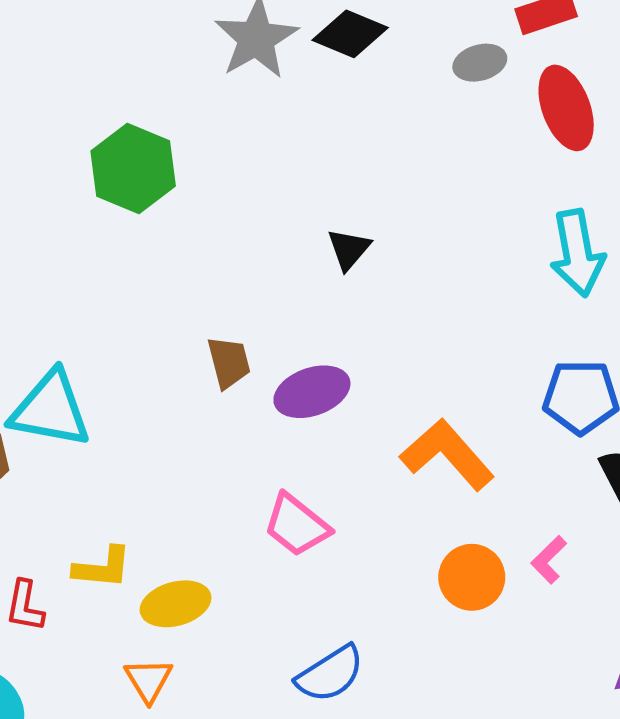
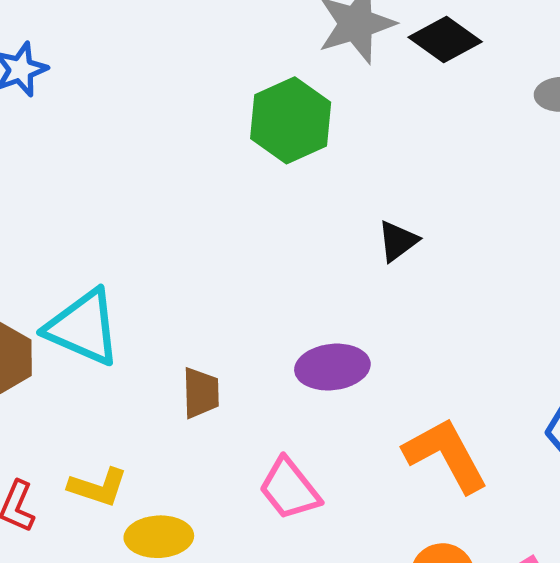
green hexagon: (133, 168) -> (291, 120), moved
brown trapezoid: (229, 362) -> (201, 393), moved

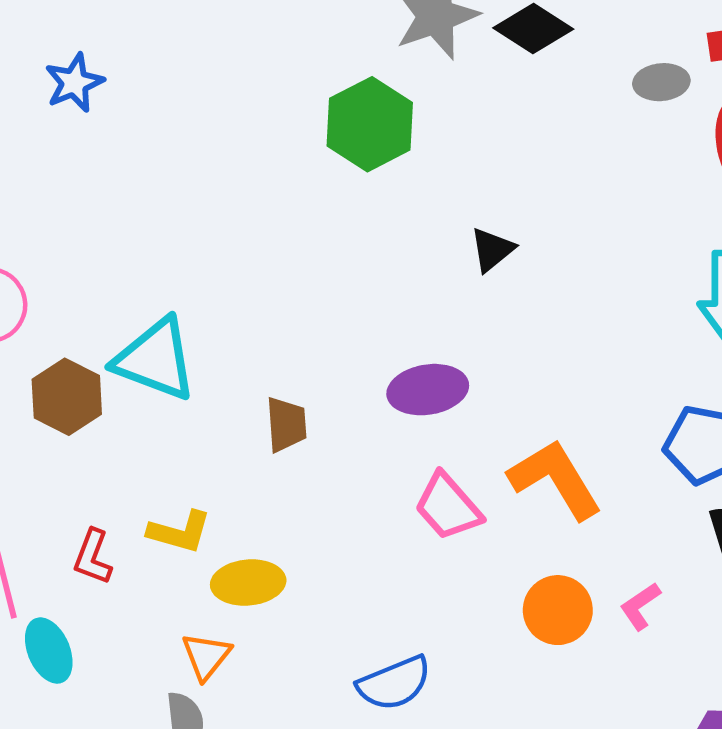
pink trapezoid: (289, 489) -> (448, 507), moved

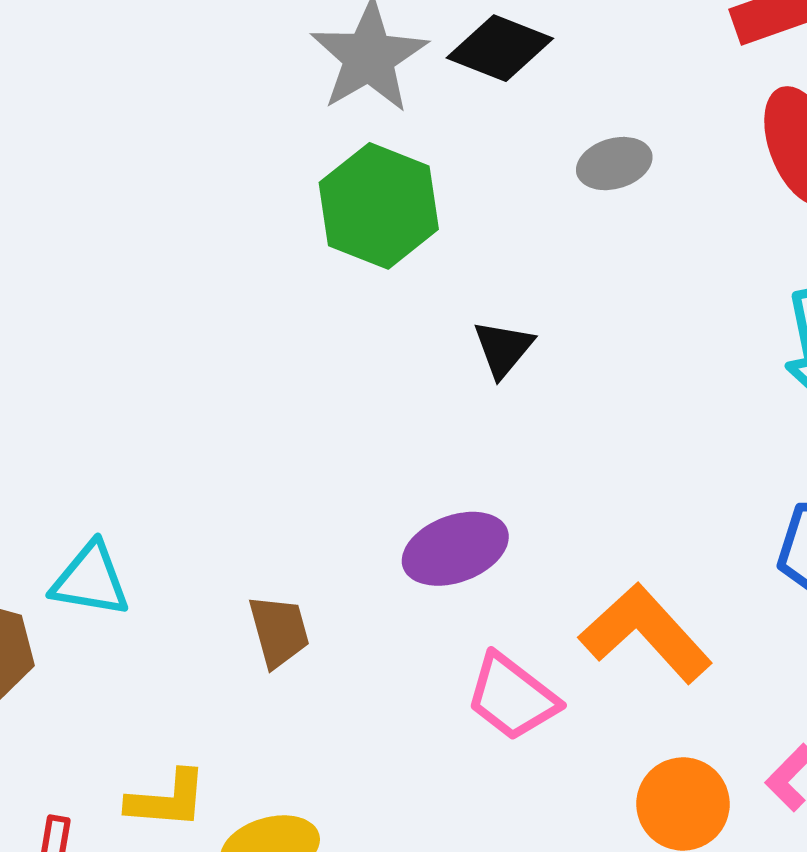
gray ellipse: (661, 82) -> (614, 164), moved
green hexagon: (370, 124) -> (379, 206), moved
cyan triangle: (155, 359) -> (90, 580), size x0.7

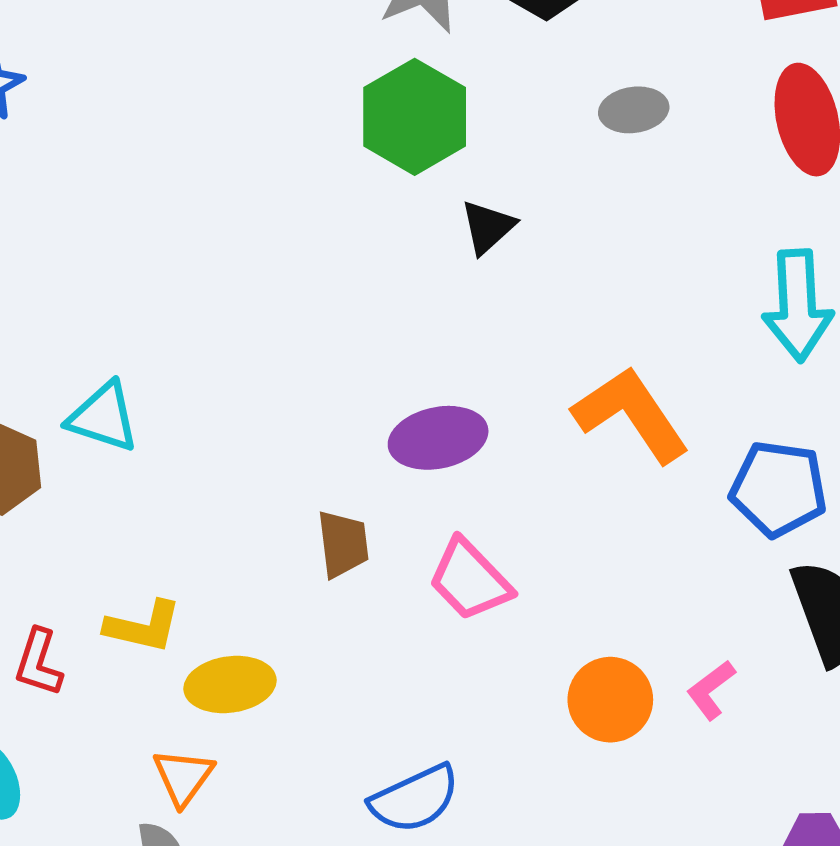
black triangle: (503, 349) -> (488, 227), moved
brown trapezoid: (279, 631) -> (343, 544), moved
orange L-shape: (646, 633) -> (631, 414), moved

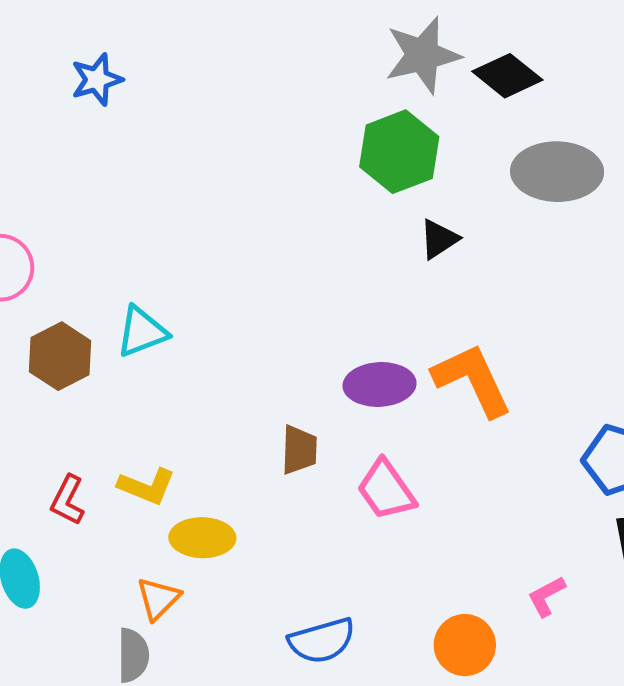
gray ellipse: (634, 110) -> (557, 172), size x1.8
orange L-shape: (631, 414) -> (472, 380), moved
cyan triangle: (103, 417) -> (142, 332), turned -48
orange circle: (610, 700) -> (465, 645), moved

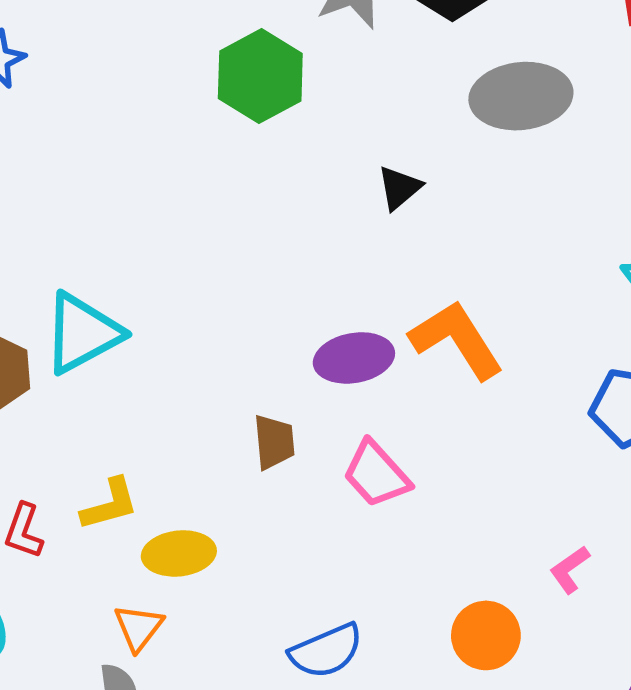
green hexagon: (399, 152) -> (260, 76), moved
cyan triangle: (142, 332) -> (82, 333), size x1.4
yellow L-shape: (147, 486) -> (110, 504), turned -30

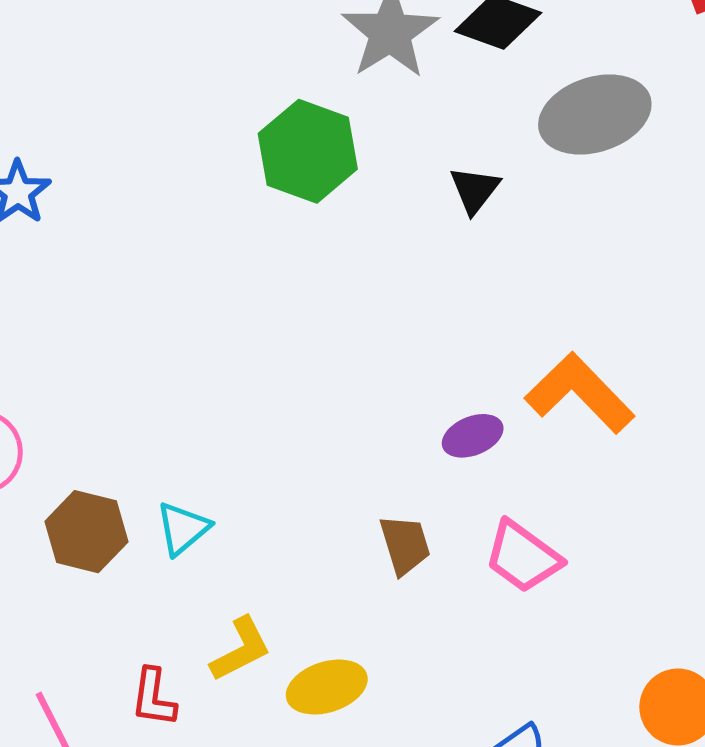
black triangle: (399, 188) -> (475, 190), moved
cyan triangle: (82, 333) -> (183, 529), moved, size x0.6
purple ellipse: (354, 358) -> (473, 436), size x0.7

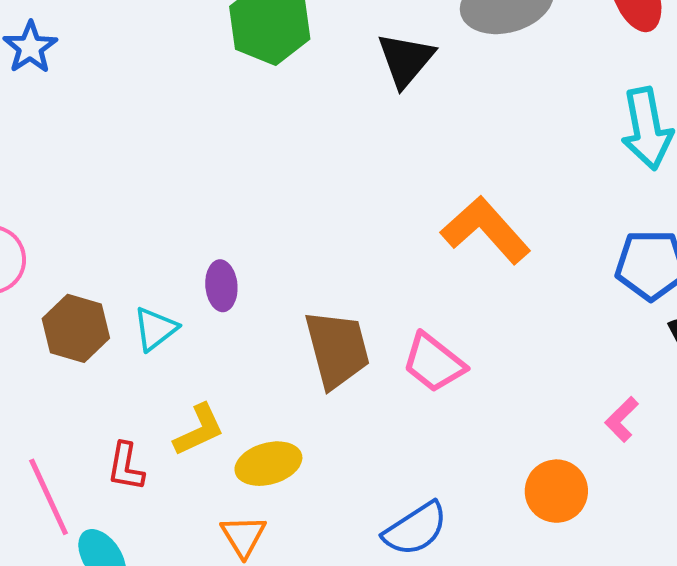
black triangle: (475, 190) -> (406, 60), size x1.4
purple ellipse: (473, 436) -> (221, 286), moved, turned -75
brown trapezoid: (405, 545) -> (337, 349), size x1.6

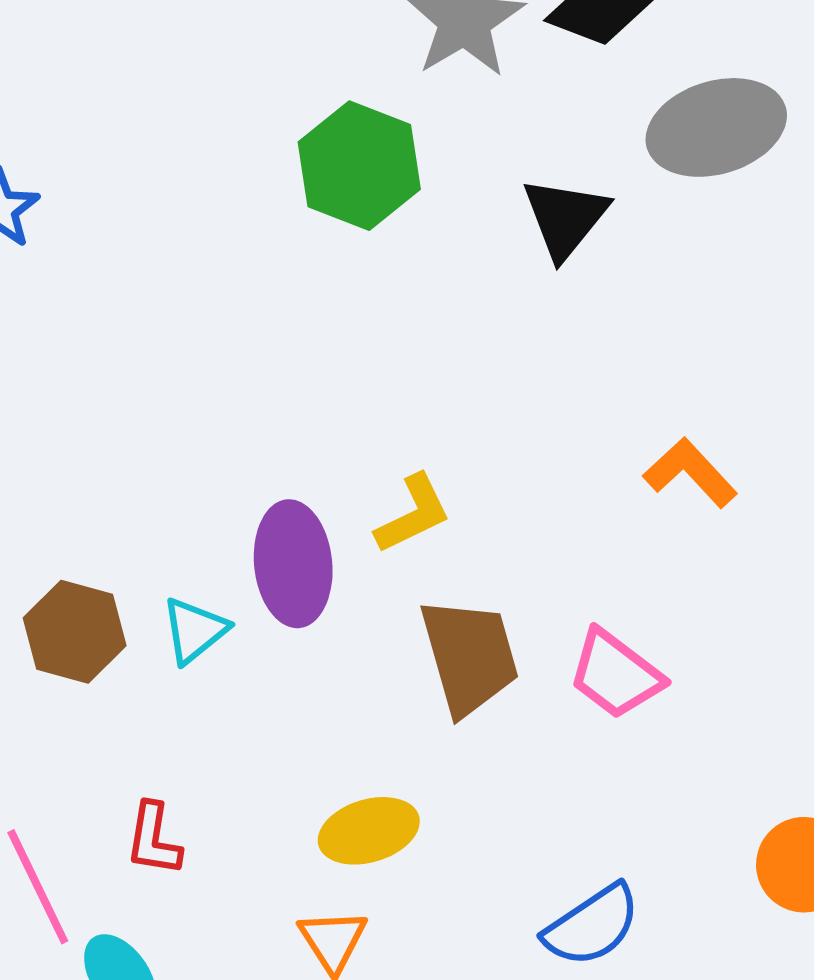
orange L-shape: (486, 230) -> (690, 473), size x0.7
purple ellipse: (221, 286) -> (293, 564), size x1.6
yellow L-shape: (199, 430) -> (413, 514), moved

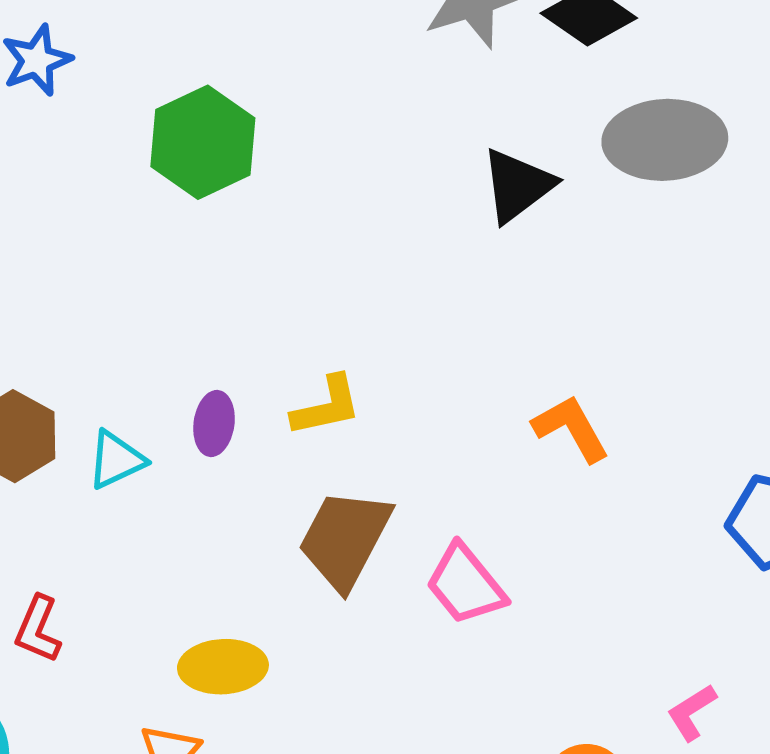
green hexagon: (359, 166) -> (203, 142), moved
purple ellipse: (293, 564) -> (214, 424), size x0.6
brown trapezoid: (469, 656) -> (345, 539), turned -150

